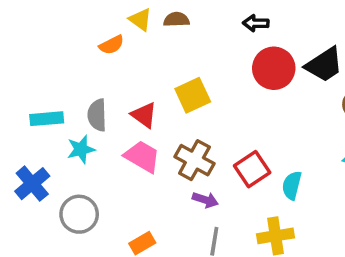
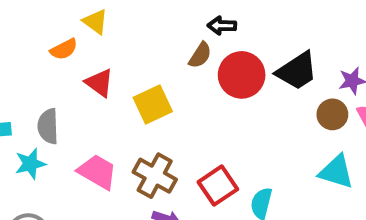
brown semicircle: (176, 20) -> (200, 55), moved, turned 125
red triangle: (144, 115) -> (99, 83), moved

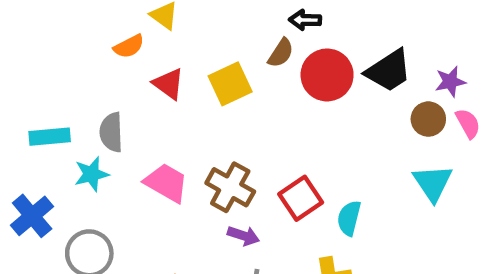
yellow square: (153, 105) -> (230, 84), moved
cyan triangle: (336, 172) -> (433, 183), turned 39

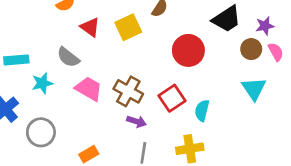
red circle: (327, 75) -> (188, 50), moved
gray semicircle: (111, 132) -> (68, 57), moved, turned -50

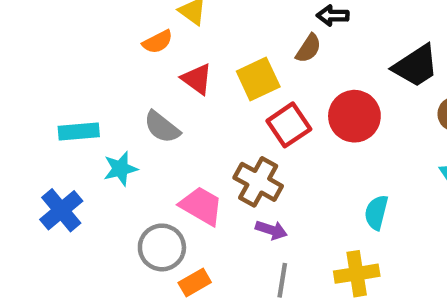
pink trapezoid: (89, 89) -> (201, 206), moved
red square: (172, 98) -> (289, 125), moved
gray circle: (41, 132) -> (162, 247), moved

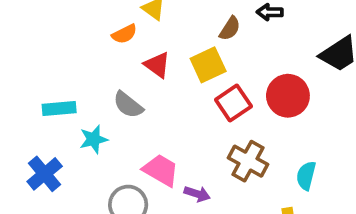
brown semicircle: (309, 48) -> (230, 29), moved
brown cross: (258, 182) -> (248, 161), moved
purple arrow: (271, 230) -> (197, 194), moved

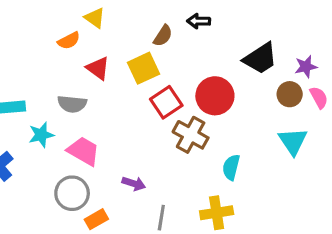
gray semicircle: (128, 105) -> (72, 104), turned -32
brown cross: (248, 161) -> (191, 135), moved
pink trapezoid: (161, 170) -> (83, 151), moved

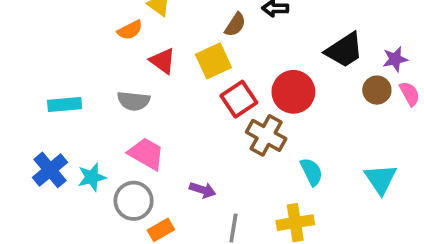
cyan star: (41, 135) -> (92, 177), moved
cyan triangle: (293, 141) -> (381, 179), moved
cyan semicircle: (231, 167) -> (312, 172), turned 140

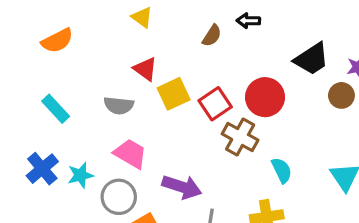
orange semicircle: (130, 30) -> (57, 41), moved, size x1.4
yellow square: (213, 61) -> (174, 94), moved
cyan rectangle: (65, 105) -> (56, 109), turned 52
purple arrow: (203, 190) -> (182, 187), size x1.6

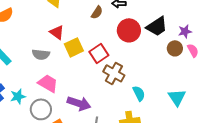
red circle: (265, 97) -> (129, 30), moved

